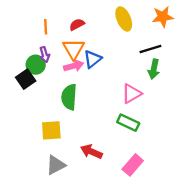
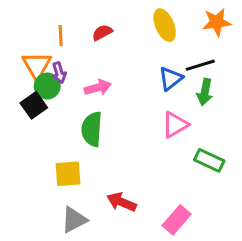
orange triangle: (74, 49) -> (37, 65), moved
blue triangle: (93, 59) -> (171, 79), moved
green rectangle: (128, 123) -> (209, 160), moved

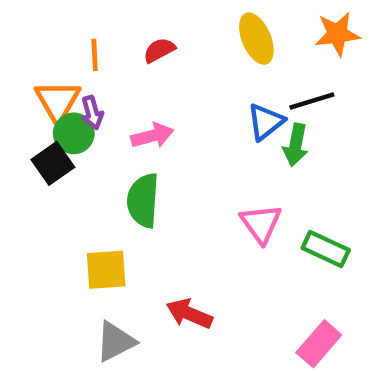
green arrow: (205, 92) -> (296, 145), moved
pink triangle: (175, 125) -> (261, 224), moved, turned -36
pink rectangle: (177, 220) -> (319, 344), moved

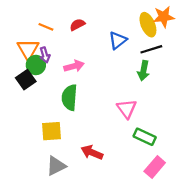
yellow ellipse: (256, 39) -> (148, 25), moved
orange line: (95, 55) -> (46, 27), turned -64
blue triangle: (266, 122) -> (118, 40), moved
green rectangle: (326, 249) -> (145, 137), moved

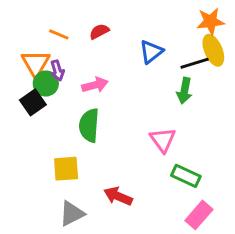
yellow ellipse: (148, 25) -> (213, 50), moved

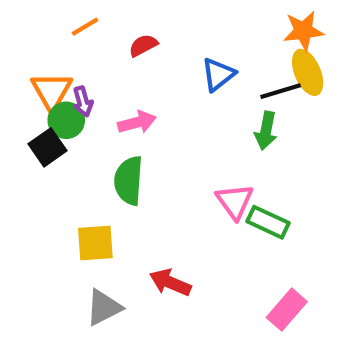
orange line: (59, 34) -> (85, 27), moved, turned -54
green rectangle: (186, 176) -> (268, 222), moved

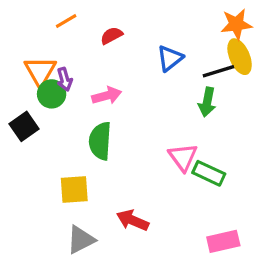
black square: (48, 147) -> (24, 126), moved
pink rectangle: (287, 310) -> (223, 241), turned 36

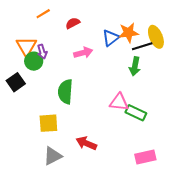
orange star: (236, 24) -> (129, 33), moved
pink arrow: (107, 96) -> (83, 53), moved
pink triangle: (183, 157) -> (119, 102), turned -48

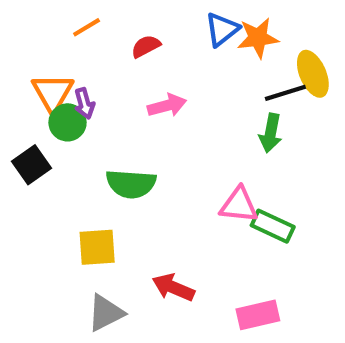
orange star: (129, 33) -> (258, 38), moved
blue triangle: (111, 38) -> (222, 29), moved
green semicircle: (65, 92) -> (131, 184), turned -90
pink rectangle: (145, 157) -> (258, 315), moved

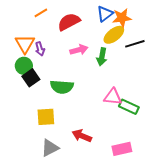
red semicircle: (146, 46) -> (69, 22), size x1.6
yellow ellipse: (313, 74) -> (114, 35), moved, turned 75
green circle: (68, 122) -> (24, 66), moved
green arrow: (271, 133) -> (102, 57), moved
black square: (32, 165) -> (31, 78), moved

